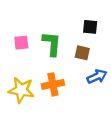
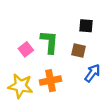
pink square: (21, 43) -> (26, 49), moved, turned -32
blue arrow: (97, 77) -> (92, 73), turned -30

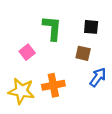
green L-shape: (49, 42) -> (52, 28), moved

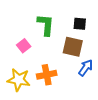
brown square: (83, 53) -> (73, 47), size x1.5

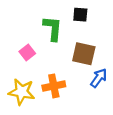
black square: (80, 24) -> (80, 15), moved

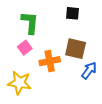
green L-shape: (53, 28) -> (30, 23), moved
orange cross: (54, 86) -> (50, 61), moved

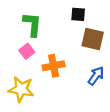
brown square: (76, 49) -> (93, 39), moved

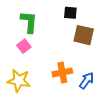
orange cross: (54, 66) -> (62, 72), moved
blue arrow: (96, 76) -> (87, 81), moved

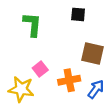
brown square: (84, 35) -> (93, 53), moved
pink square: (24, 46) -> (40, 69), moved

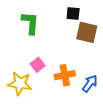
brown square: (93, 53) -> (87, 32), moved

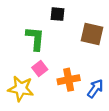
black square: (73, 14) -> (57, 14), moved
green L-shape: (30, 23) -> (35, 39), moved

